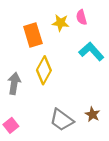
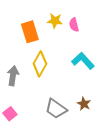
pink semicircle: (81, 17) -> (74, 25), moved
cyan L-shape: (91, 51) -> (83, 61), moved

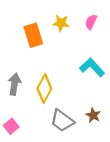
pink semicircle: (74, 25) -> (91, 22), moved, turned 40
yellow diamond: (40, 64) -> (44, 89), moved

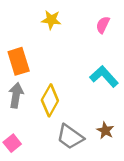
yellow star: (61, 23) -> (51, 20), moved
orange rectangle: (33, 35) -> (19, 61), moved

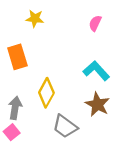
yellow star: (51, 20) -> (35, 19), moved
gray arrow: (16, 95) -> (15, 108), moved
brown star: (105, 131) -> (97, 104), moved, size x1.5

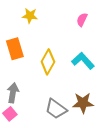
yellow diamond: (46, 93) -> (48, 62), moved
brown star: (97, 104) -> (83, 103), moved, turned -30

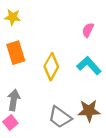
yellow star: (30, 16) -> (13, 17), moved
pink semicircle: (82, 20) -> (88, 30), moved

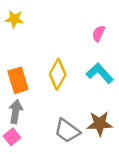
orange rectangle: (16, 53) -> (18, 80), moved

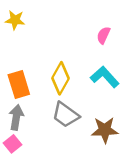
gray trapezoid: (67, 131) -> (66, 115), moved

